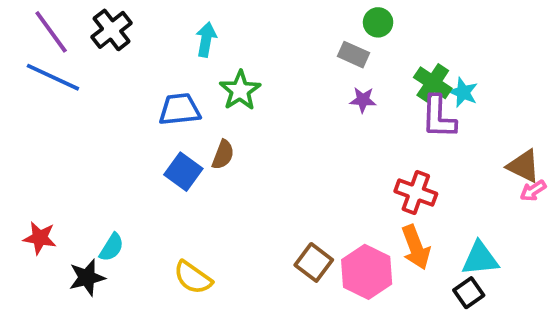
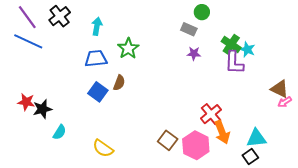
cyan arrow: (206, 39) -> (97, 26), moved
red cross: (416, 192) -> (211, 114), moved, turned 30
red star: (40, 238) -> (26, 102), moved
black star: (87, 278) -> (42, 109), moved

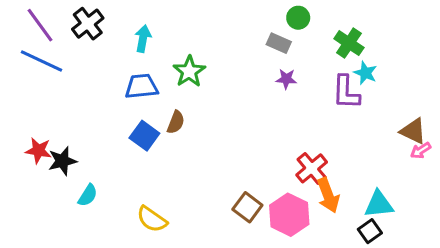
green cross: (231, 44) -> (349, 43), moved

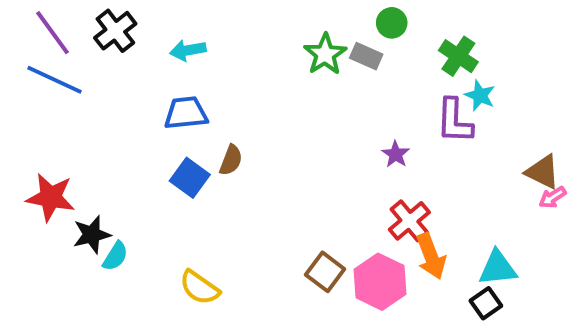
cyan arrow: (143, 39) -> (188, 50), turned -110
green star: (189, 71) -> (325, 54), moved
purple star: (286, 79) -> (396, 154), moved, turned 30
red star: (38, 151) -> (51, 197), size x1.4
black star: (62, 161) -> (92, 235), moved

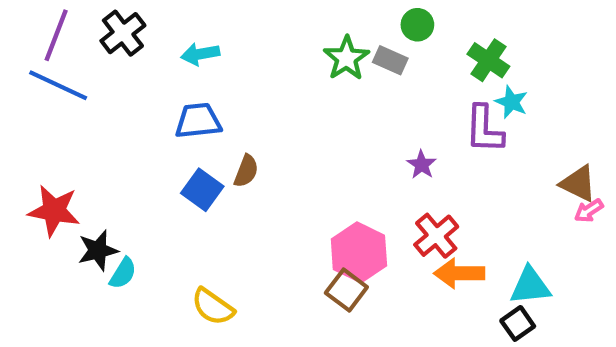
purple line: (53, 33) -> (56, 35), turned 57
orange arrow: (431, 256) -> (459, 273), turned 111
pink hexagon: (380, 282) -> (359, 252), moved

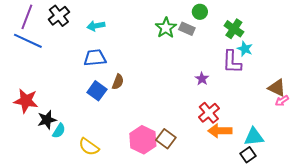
pink hexagon: (359, 252) -> (143, 140), moved
yellow semicircle: (213, 307) -> (89, 147), moved

